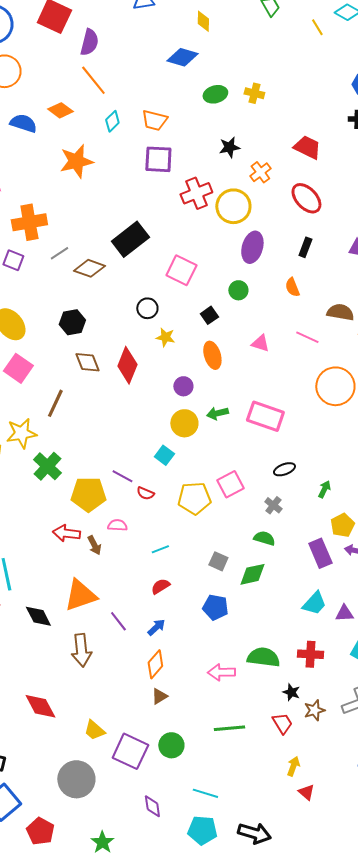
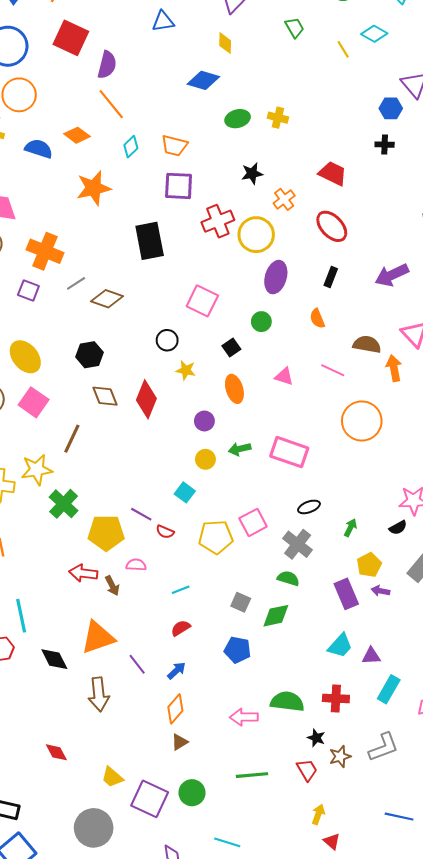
orange cross: (29, 222) -> (45, 251), turned 32
black rectangle: (130, 239) -> (150, 241), moved, turned -63
yellow circle: (184, 423) -> (205, 459), size x0.7
gray cross: (273, 505) -> (298, 544), size x1.6
red diamond: (40, 706) -> (56, 752), size x0.7

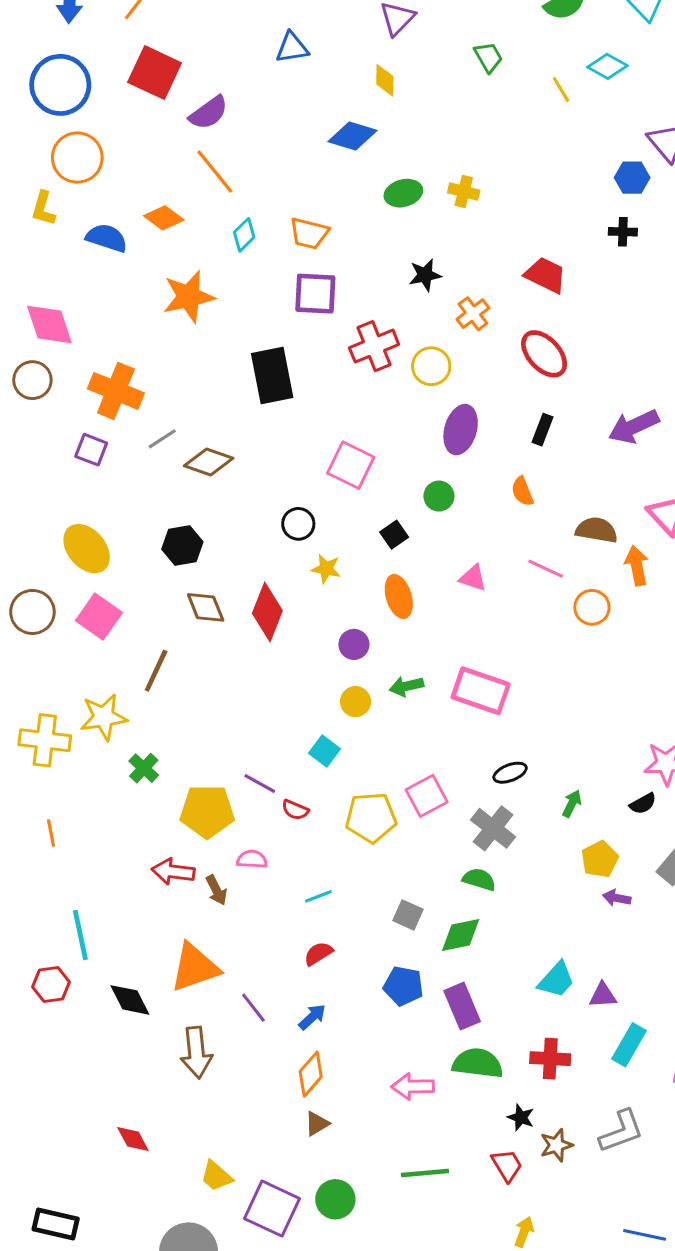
purple semicircle: (107, 65) -> (209, 113), turned 40
yellow circle: (256, 235) -> (431, 366), size x0.7
orange circle: (362, 421) -> (592, 607), moved, size x0.6
green cross: (64, 504) -> (144, 768), size x0.7
purple rectangle: (346, 594) -> (462, 1006), moved

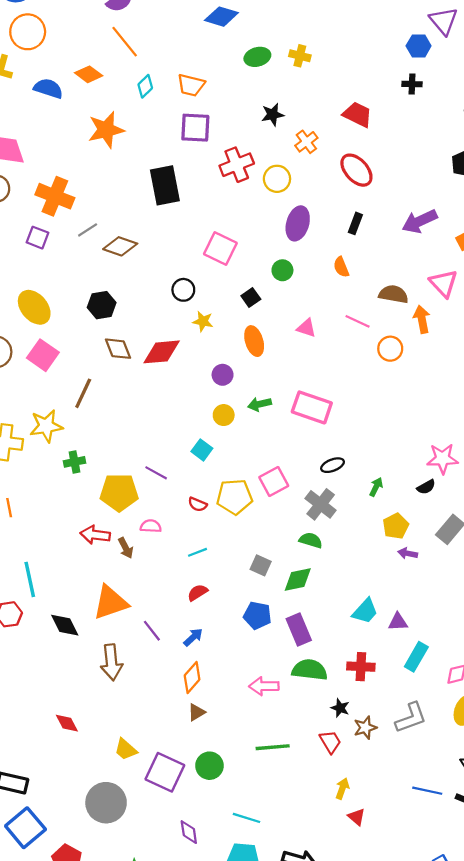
red diamond: (267, 612) -> (162, 352), turned 63
green cross: (144, 768) -> (74, 462), turned 36
red semicircle: (295, 810) -> (198, 504), moved

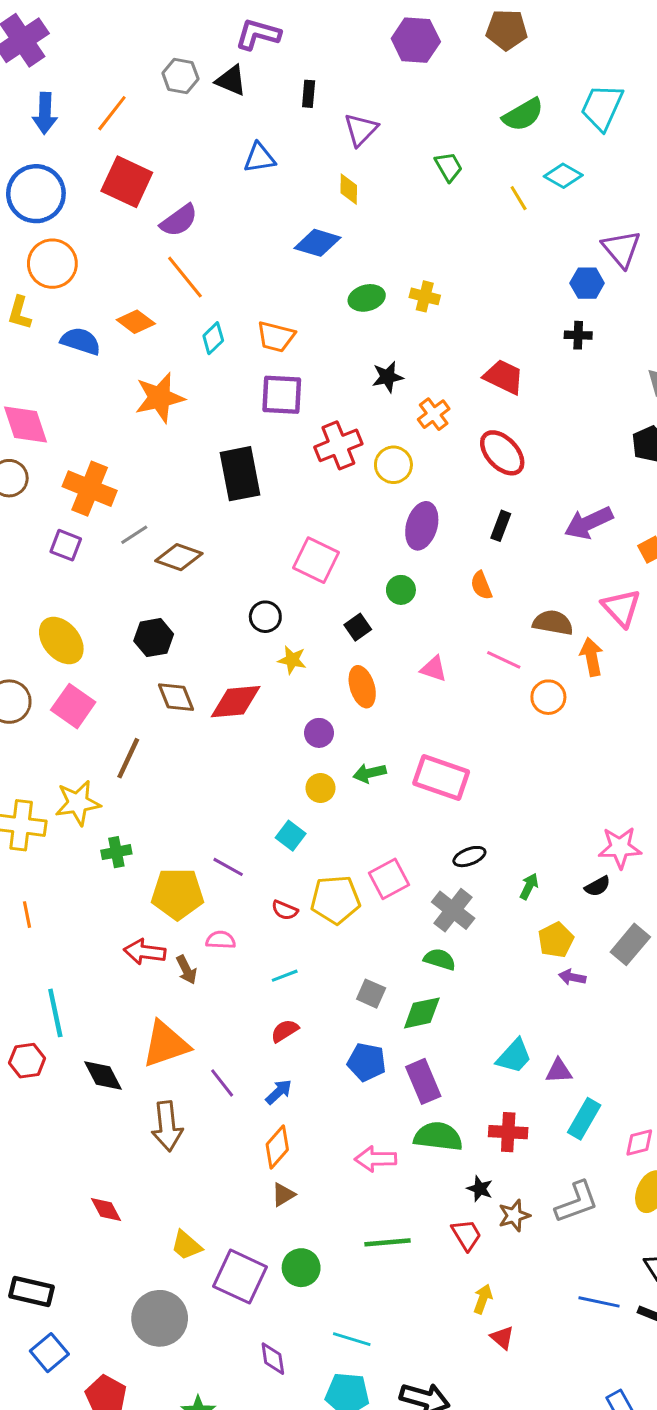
blue square: (25, 828) -> (49, 1353), size x0.7

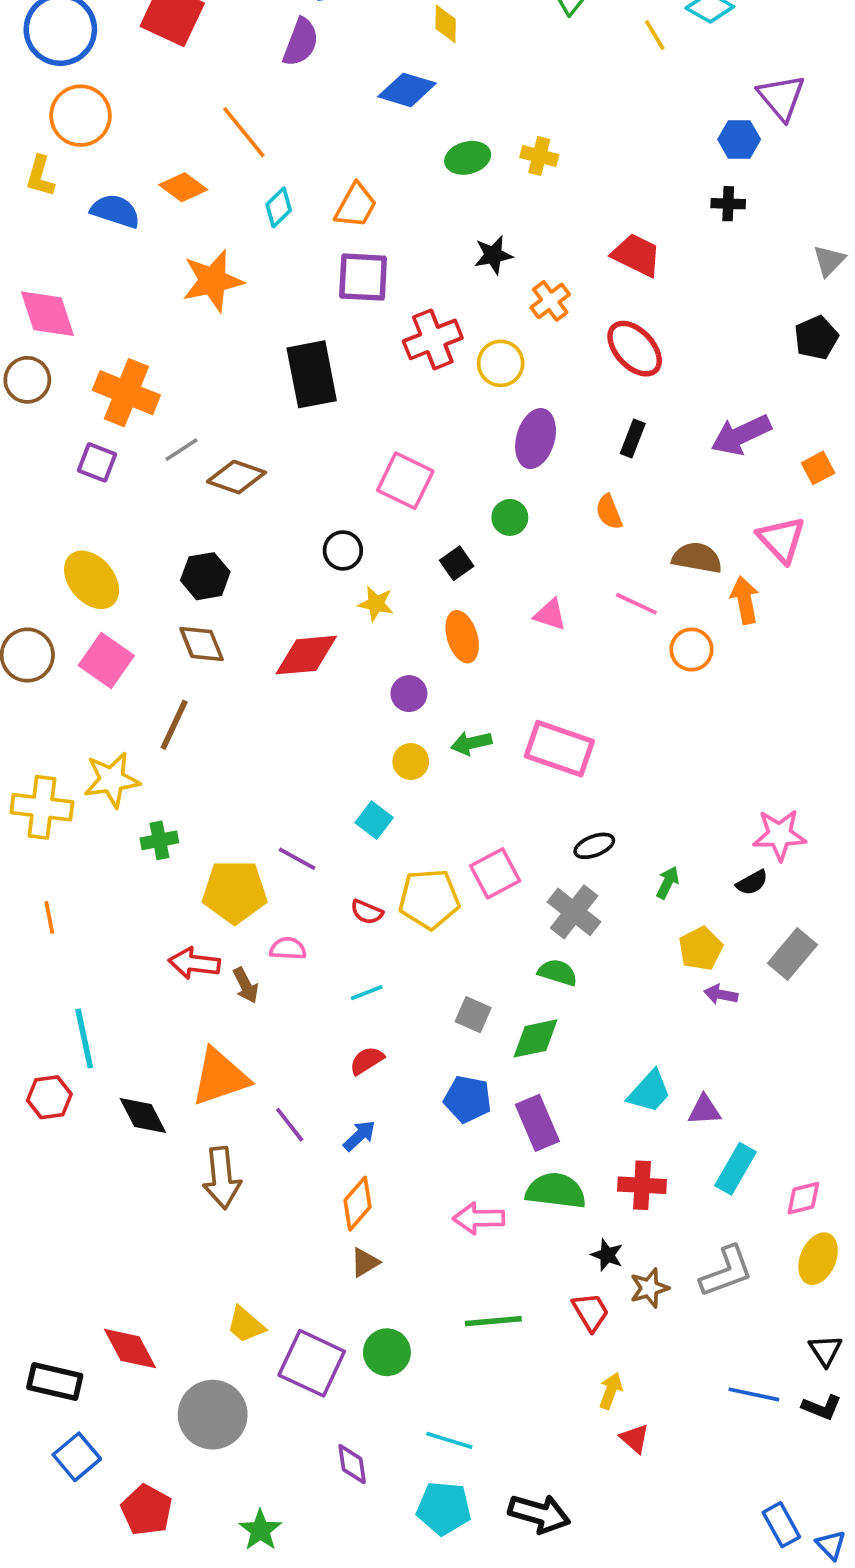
purple semicircle: (179, 220) -> (301, 42), moved, turned -33
orange trapezoid: (276, 337) -> (356, 206), turned -75
brown diamond: (176, 697) -> (202, 644), moved
red diamond: (106, 1210) -> (130, 1349), moved, size x1.4

